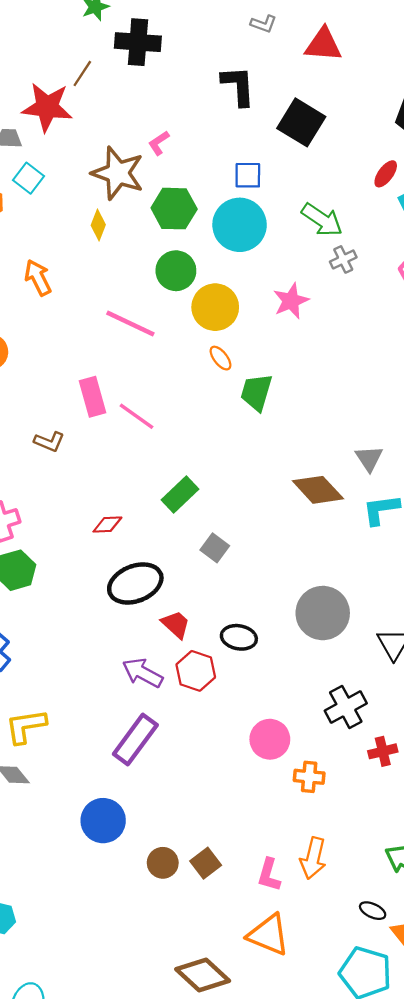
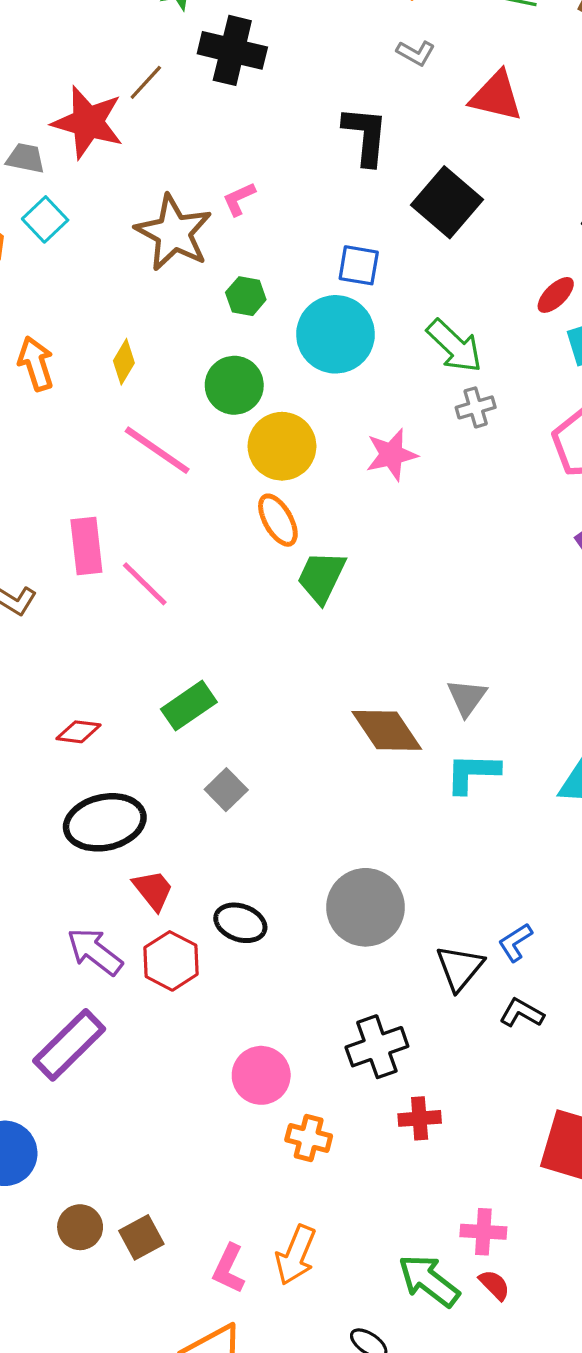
green hexagon: (174, 209) -> (246, 296), size x0.6
yellow diamond: (98, 225) -> (124, 362), moved
orange ellipse: (221, 358) -> (278, 520), size x1.4

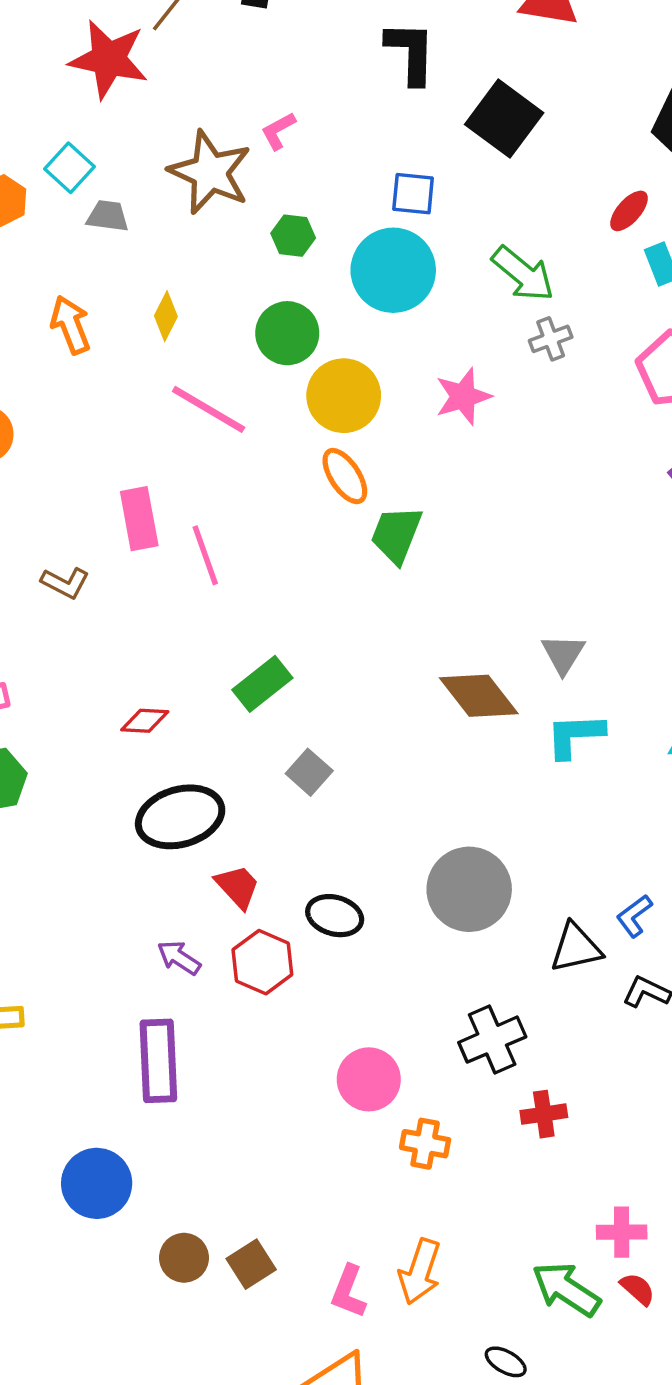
gray trapezoid: (25, 158) -> (108, 216), moved
pink line: (145, 584) -> (205, 555), turned 30
purple arrow: (95, 951) -> (179, 958), size x0.7
black triangle: (460, 968) -> (576, 948), turned 42
purple rectangle: (69, 1045) -> (158, 1061), turned -44

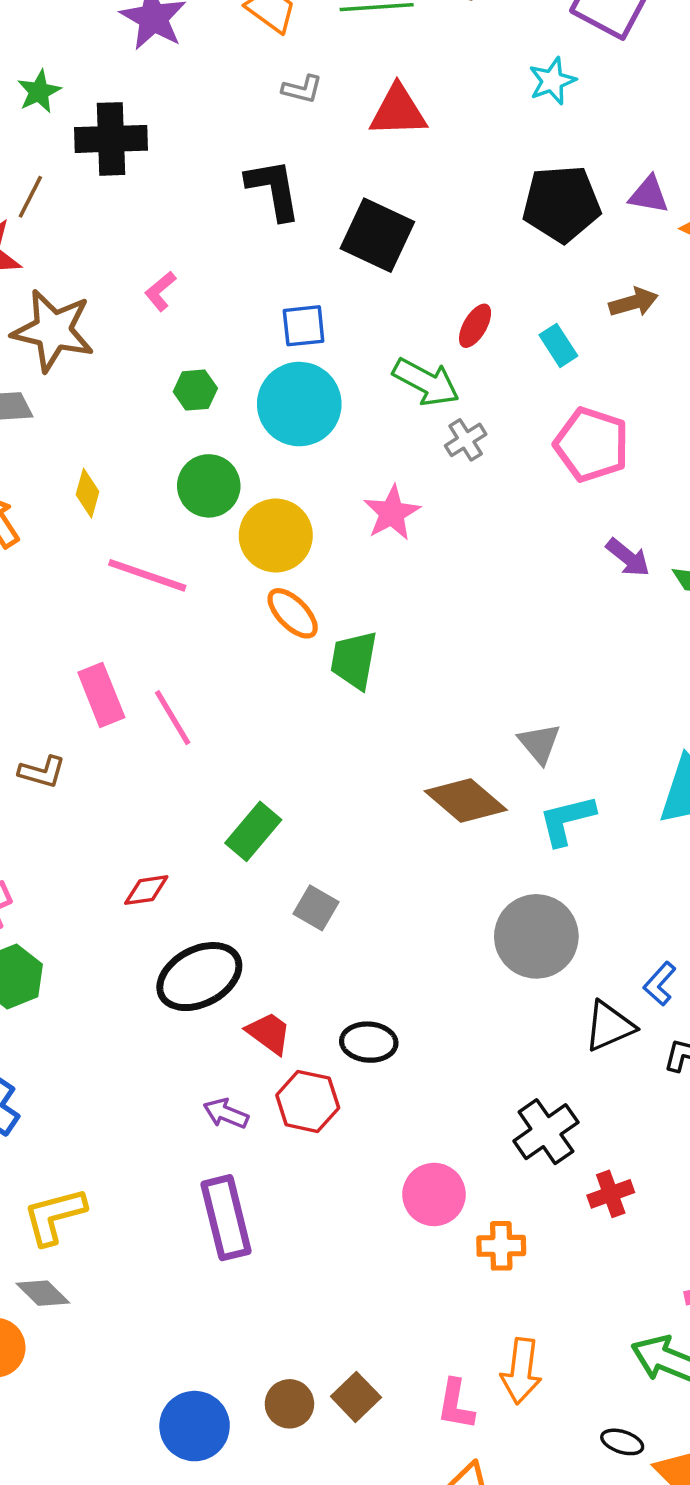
brown star: (210, 172) -> (53, 331), moved
red ellipse: (629, 211) -> (475, 326), moved
gray circle: (469, 889) -> (536, 936), moved
blue circle: (97, 1183) -> (195, 1426), moved

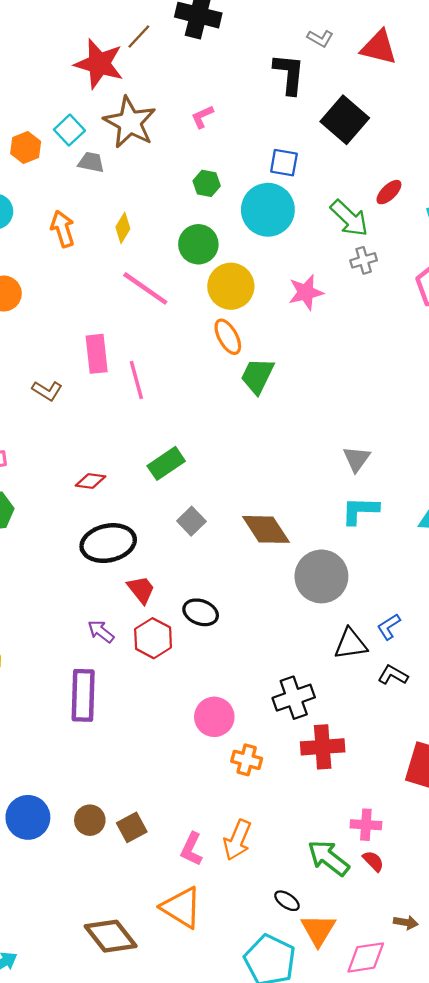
gray L-shape: (302, 89) -> (320, 38), moved
brown diamond: (466, 801) -> (266, 529), moved
red cross: (611, 1194) -> (323, 747), size x1.5

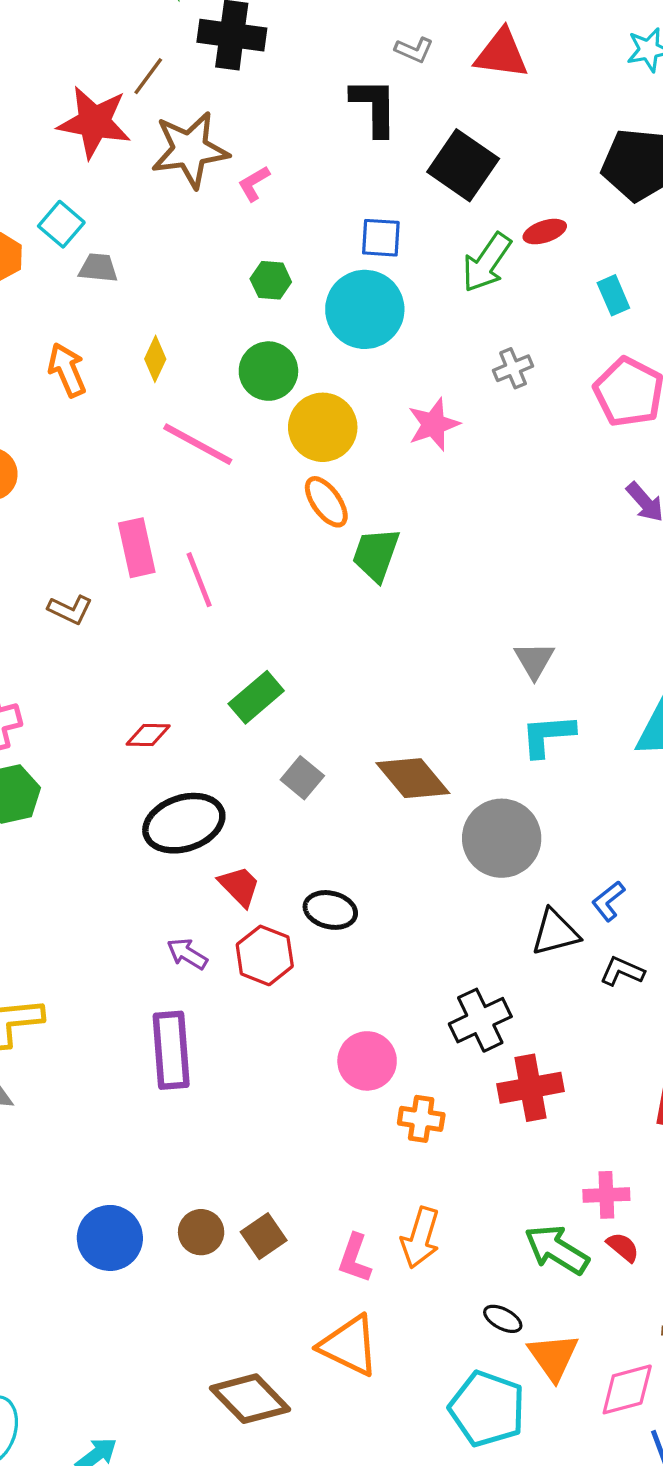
brown star: (130, 122) -> (190, 150), moved, turned -30
red ellipse: (389, 192) -> (545, 232), moved, turned 32
green arrow: (349, 218) -> (487, 263), moved, turned 87

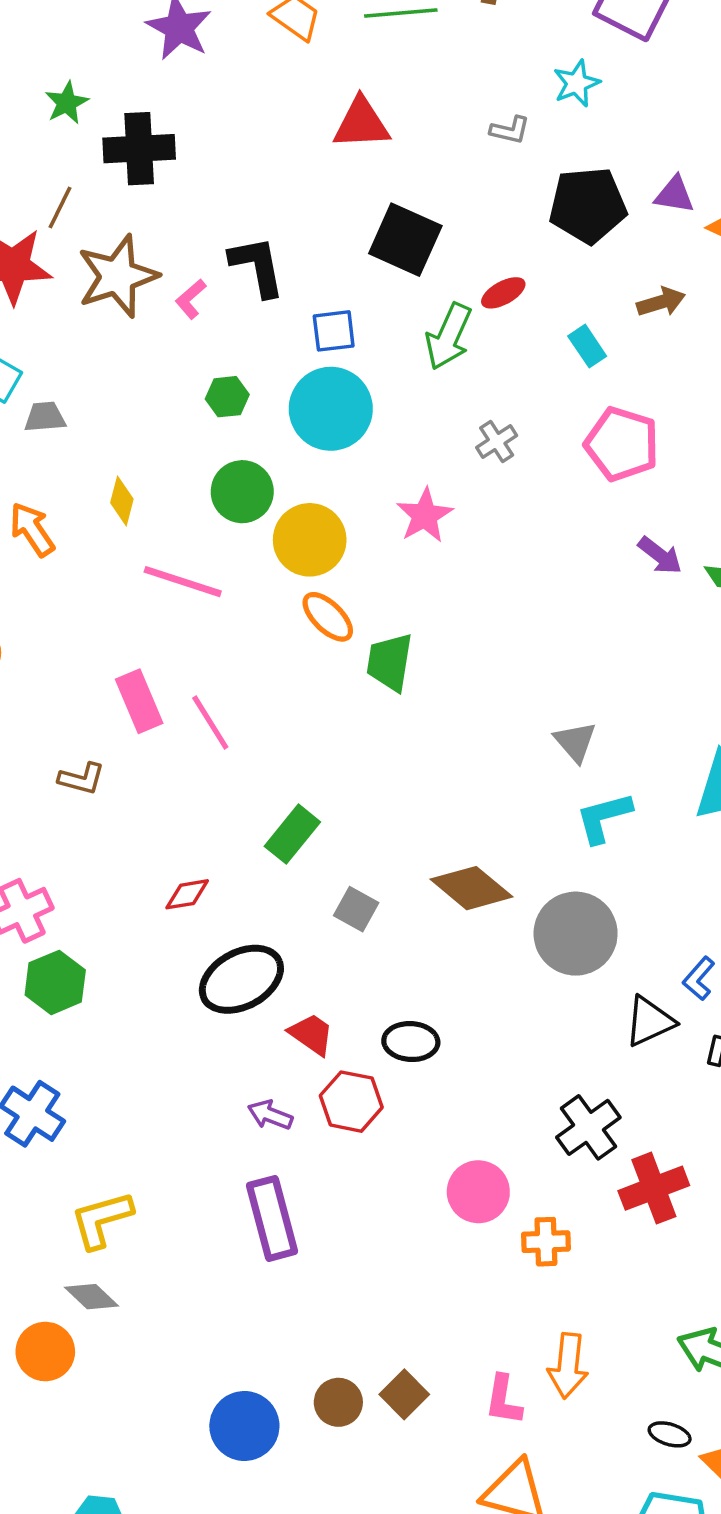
gray L-shape: (414, 50) -> (510, 130), moved
red triangle: (501, 54) -> (361, 123), moved
black L-shape: (374, 107) -> (257, 266), moved

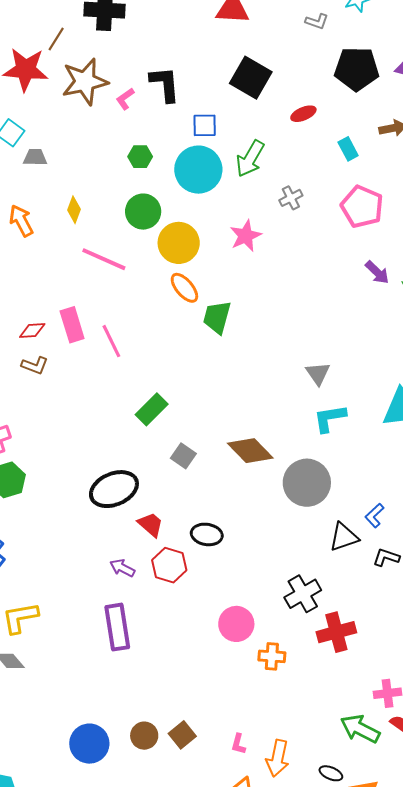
green arrow: (449, 336) -> (250, 159), moved
red diamond: (187, 894) -> (32, 330), moved
orange arrow: (568, 1366) -> (278, 758), moved
pink L-shape: (503, 1400) -> (238, 744), size x0.7

